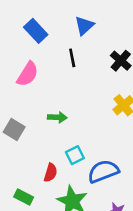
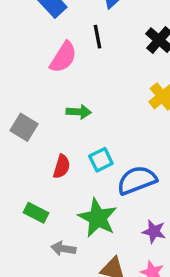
pink semicircle: (28, 74) -> (63, 57), moved
red semicircle: (51, 173) -> (62, 167), moved

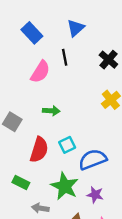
red semicircle: (62, 167) -> (39, 150), size x1.5
purple star: (154, 232) -> (95, 195), moved

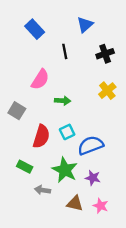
blue triangle: (76, 28) -> (85, 25), moved
black cross: (108, 60) -> (105, 54), turned 30
pink semicircle: (40, 72) -> (40, 79), moved
green arrow: (51, 111) -> (63, 101), moved

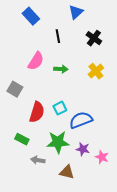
black cross: (105, 54) -> (94, 38), turned -35
green arrow: (63, 101) -> (61, 69), moved
green star: (65, 170) -> (58, 142), turned -30
pink star: (101, 206) -> (102, 157), moved

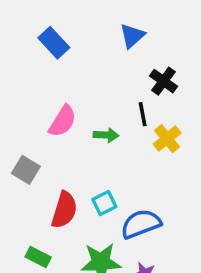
black line: (58, 36) -> (143, 114), moved

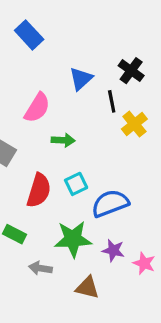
blue triangle: (132, 36) -> (81, 79), moved
green arrow: (106, 135) -> (63, 140), moved

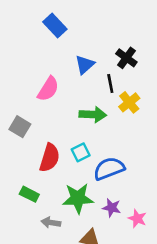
blue rectangle: (29, 35) -> (55, 25), moved
green arrow: (63, 140) -> (93, 115), moved, size x1.4

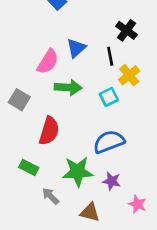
blue triangle: (85, 65) -> (76, 48), moved
green arrow: (93, 115) -> (68, 87), moved
cyan square: (81, 152) -> (109, 97), moved
pink star: (137, 219) -> (137, 204), moved
gray arrow: (51, 223) -> (50, 196), turned 36

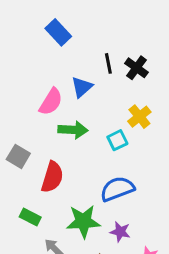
black line: (110, 56) -> (108, 63), moved
gray square: (19, 100) -> (18, 156), moved

